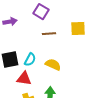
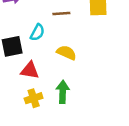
cyan semicircle: (30, 60) -> (37, 32), moved

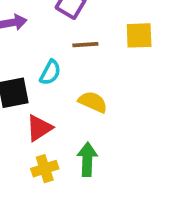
red triangle: (30, 70) -> (39, 128), turned -42

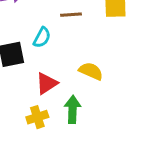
yellow semicircle: (93, 102) -> (91, 71), moved
red triangle: (39, 128) -> (47, 83), moved

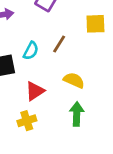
brown line: (71, 15) -> (59, 44), moved, turned -54
green arrow: (73, 109) -> (77, 114), moved

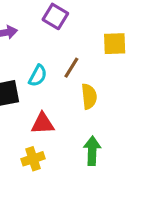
yellow semicircle: (74, 80) -> (89, 96), moved, turned 60
red triangle: (35, 91) -> (43, 124), turned 30

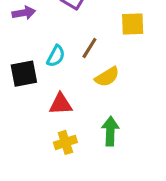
yellow semicircle: (89, 96) -> (107, 77), turned 65
yellow cross: (33, 159) -> (65, 142), moved

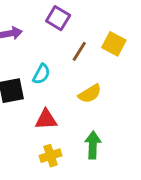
yellow square: (133, 24) -> (114, 44), turned 30
brown line: (89, 48) -> (79, 51), moved

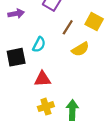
yellow semicircle: (90, 94) -> (80, 49), moved
green arrow: (93, 145) -> (72, 110), moved

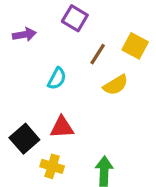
black square: (16, 57) -> (24, 139), moved, turned -30
yellow cross: (46, 107) -> (52, 166), moved, turned 35

